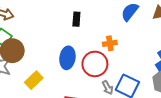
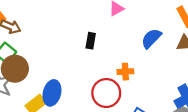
blue ellipse: (67, 58) -> (52, 93), moved

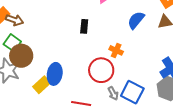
orange cross: (125, 72) -> (116, 50), turned 32

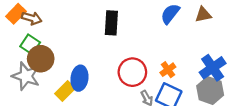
black rectangle: (84, 26) -> (111, 23), size x1.5
orange cross: (116, 50) -> (168, 70), moved, turned 32

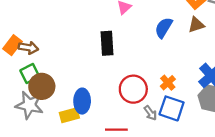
green square: (30, 44) -> (30, 74), turned 36
yellow rectangle: (65, 91) -> (69, 115), turned 36

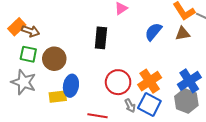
green square: (30, 74) -> (28, 54), turned 30
orange cross: (168, 83) -> (150, 81), size x1.6
brown circle: (42, 86) -> (54, 59), moved

